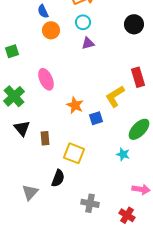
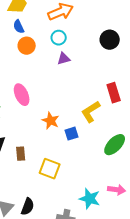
cyan star: (123, 154) -> (90, 199), moved, size x1.5
black semicircle: (58, 178) -> (28, 207), moved
pink arrow: (141, 189) -> (117, 190), moved

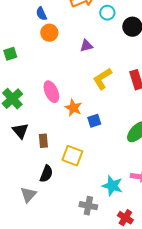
cyan circle: (59, 38) -> (107, 13), moved
pink ellipse: (22, 95) -> (51, 92), moved
yellow L-shape: (91, 112) -> (102, 79), moved
black semicircle: (28, 207) -> (46, 174), moved

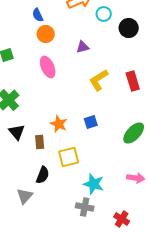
pink ellipse: (51, 92) -> (48, 67), moved
orange star: (73, 108) -> (59, 124), moved
yellow square: (72, 156) -> (69, 157), turned -35
cyan star: (112, 186) -> (94, 184), moved

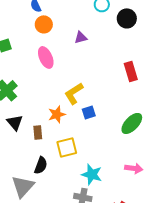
yellow L-shape: (99, 80) -> (74, 93), moved
orange star: (59, 124) -> (57, 114), turned 30
gray triangle: (25, 196) -> (23, 186), size x1.4

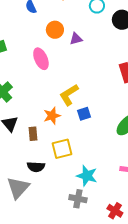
orange circle: (44, 24) -> (55, 30), moved
black semicircle: (41, 165) -> (36, 167), turned 72

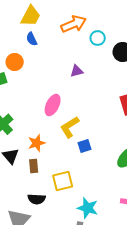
orange circle: (55, 30) -> (15, 62), moved
pink ellipse: (41, 59) -> (53, 105), moved, turned 50
orange star: (52, 116) -> (37, 143), moved

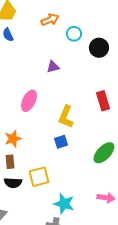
orange arrow: (74, 24) -> (50, 20), size x0.7
yellow L-shape: (70, 127) -> (66, 117), moved, turned -35
black semicircle: (37, 199) -> (13, 183), moved

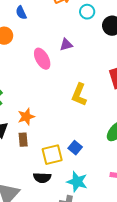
pink ellipse: (29, 101) -> (42, 59), moved, turned -55
blue square: (61, 142) -> (75, 148), moved, turned -32
black semicircle: (13, 183) -> (42, 178), moved

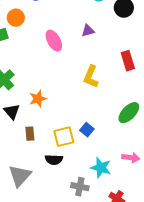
purple triangle: (66, 45) -> (88, 31), moved
brown rectangle: (23, 140) -> (30, 134), moved
cyan star: (77, 182) -> (101, 168), moved

